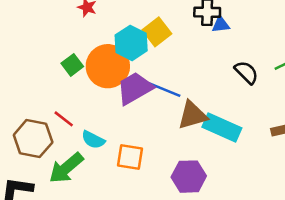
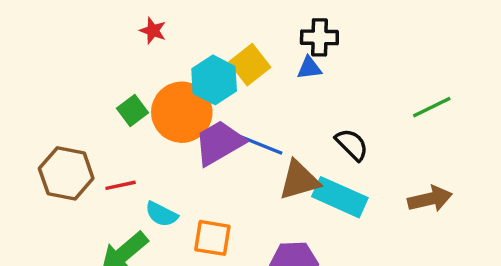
blue triangle: (221, 24) -> (309, 68), moved
black semicircle: (246, 72) -> (352, 144), moved
red line: (64, 119) -> (121, 185), turned -50
brown hexagon: (33, 139) -> (66, 173), moved

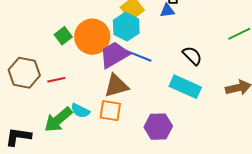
cyan hexagon: (214, 80) -> (126, 27), moved
brown triangle: (299, 180) -> (116, 86), moved
cyan semicircle: (161, 214) -> (80, 111), moved

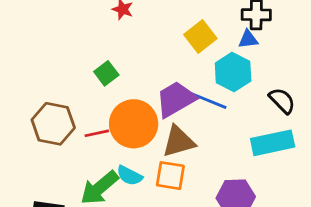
cyan hexagon: (126, 27) -> (233, 72), moved
orange circle: (92, 37) -> (134, 124), moved
cyan rectangle: (185, 87) -> (273, 143), turned -36

